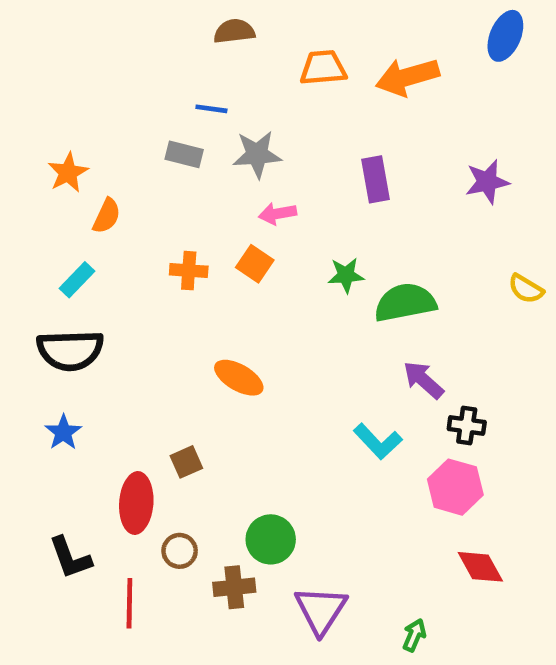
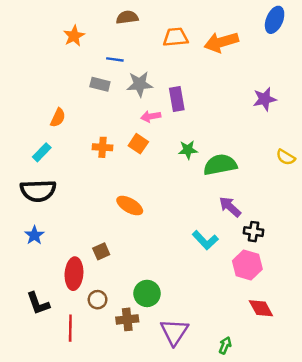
orange star: (68, 173) -> (74, 36), moved
purple rectangle: (376, 179) -> (177, 99), moved

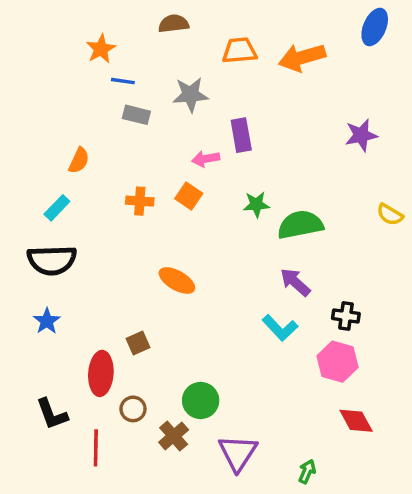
blue line: (115, 59) -> (123, 81), moved
gray star: (140, 84) -> (190, 95), moved
purple arrow: (230, 207) -> (295, 282), moved
brown cross: (127, 319) -> (174, 436), turned -35

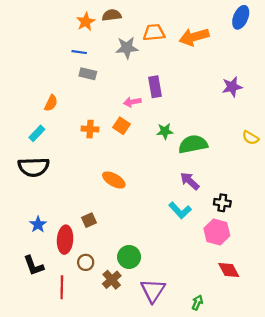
orange star: (101, 49) -> (86, 22), moved
gray star: (190, 95) -> (127, 48), moved
blue star: (47, 321) -> (38, 224), moved

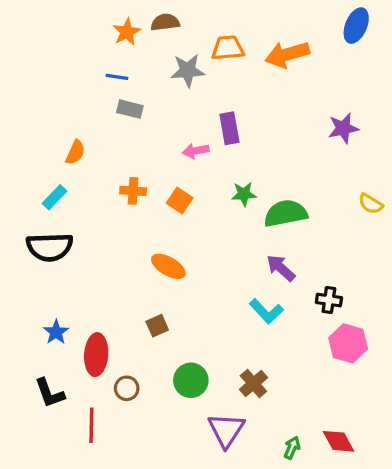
orange square: (121, 126) -> (180, 201), moved
brown square: (89, 220) -> (157, 326), moved
pink hexagon: (217, 232) -> (348, 343), moved
red diamond: (229, 270) -> (339, 441), moved
brown cross: (112, 280) -> (253, 383), moved

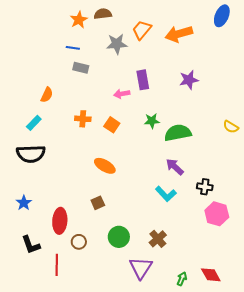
orange trapezoid: (228, 48) -> (142, 30), turned -45
purple star: (343, 128) -> (189, 80), moved
blue star: (56, 332) -> (24, 203), moved

